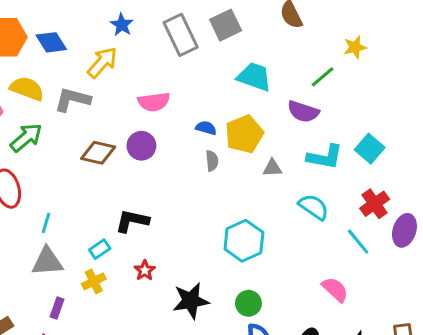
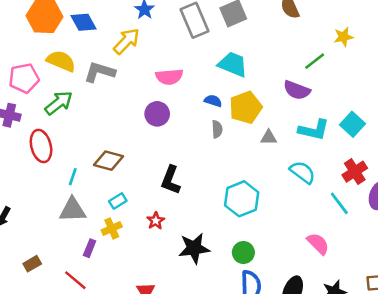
cyan trapezoid: (254, 77) -> (233, 64), moved
brown diamond: (98, 153) -> (109, 161), moved
black L-shape: (132, 221) -> (171, 180), moved, turned -84
purple rectangle: (57, 308) -> (90, 248), moved

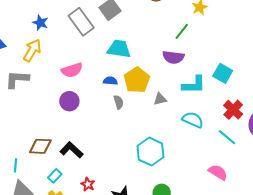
black L-shape: (171, 180) -> (71, 150), moved, turned 125

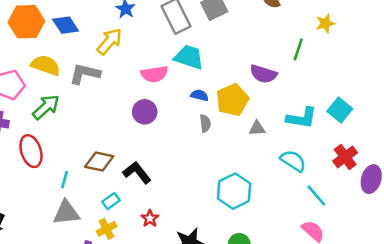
green line: (182, 31) -> (298, 49), turned -30
cyan trapezoid: (119, 49) -> (189, 57), moved
purple semicircle: (173, 57) -> (263, 74), moved
cyan line: (227, 137) -> (316, 196), moved

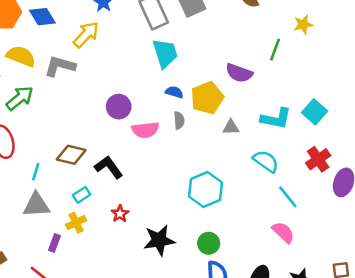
cyan trapezoid: (189, 57) -> (165, 53), turned 52
pink semicircle: (154, 74) -> (145, 130), moved

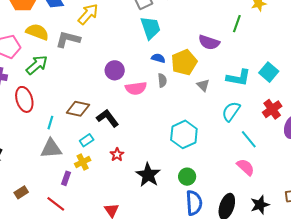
gray triangle: (231, 127) -> (203, 85), turned 48
cyan semicircle: (266, 161) -> (231, 111), turned -90
black star: (159, 240) -> (148, 175), turned -30

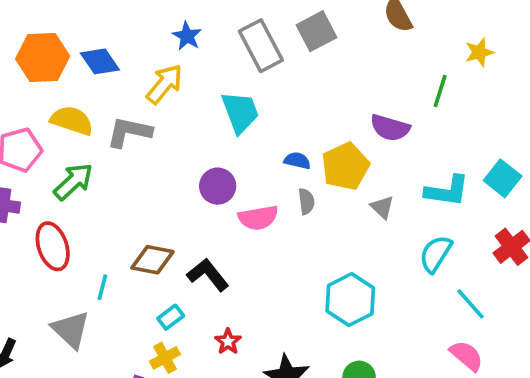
cyan trapezoid: (151, 28) -> (240, 112), moved
gray triangle: (51, 149) -> (71, 330), moved, turned 50

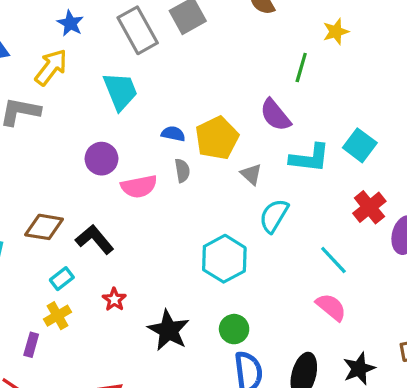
purple semicircle: (390, 128) -> (275, 115), moved, turned 36
cyan semicircle: (436, 254) -> (274, 216), moved

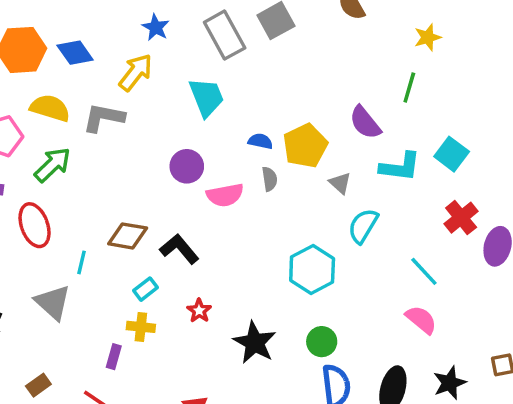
green line: (301, 67) -> (409, 88), moved
yellow cross: (57, 316) -> (141, 327), turned 36

